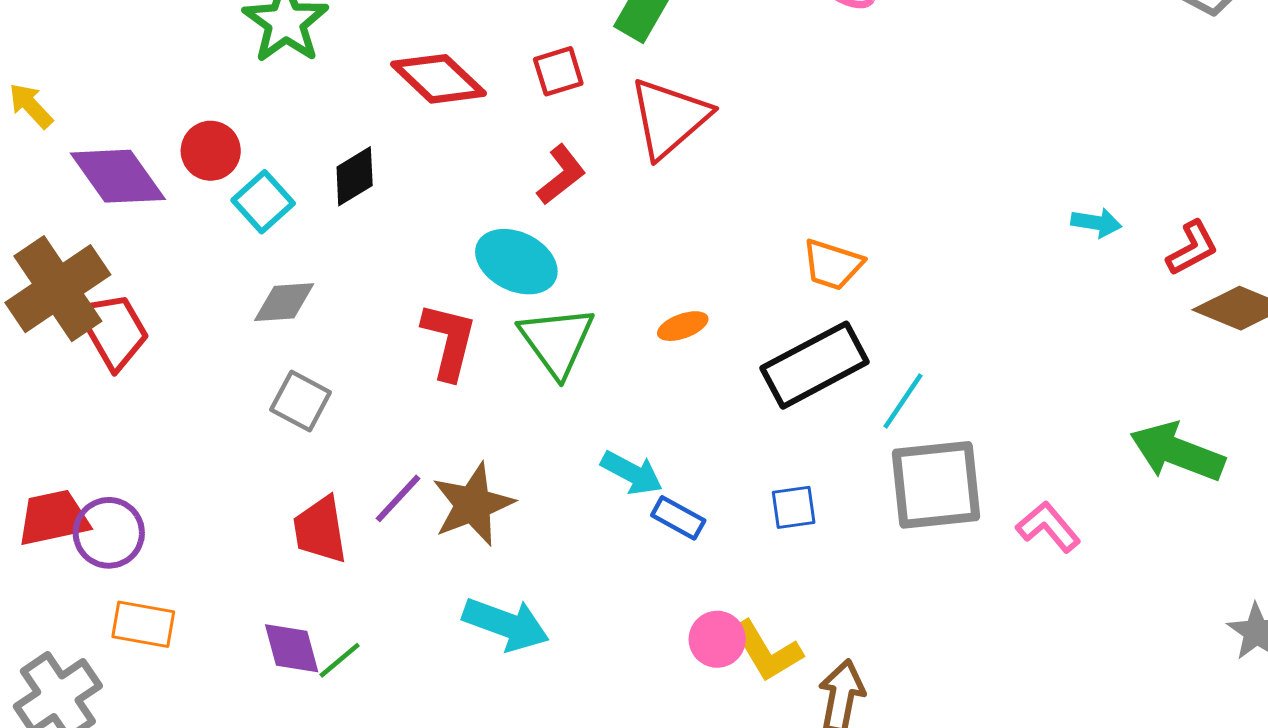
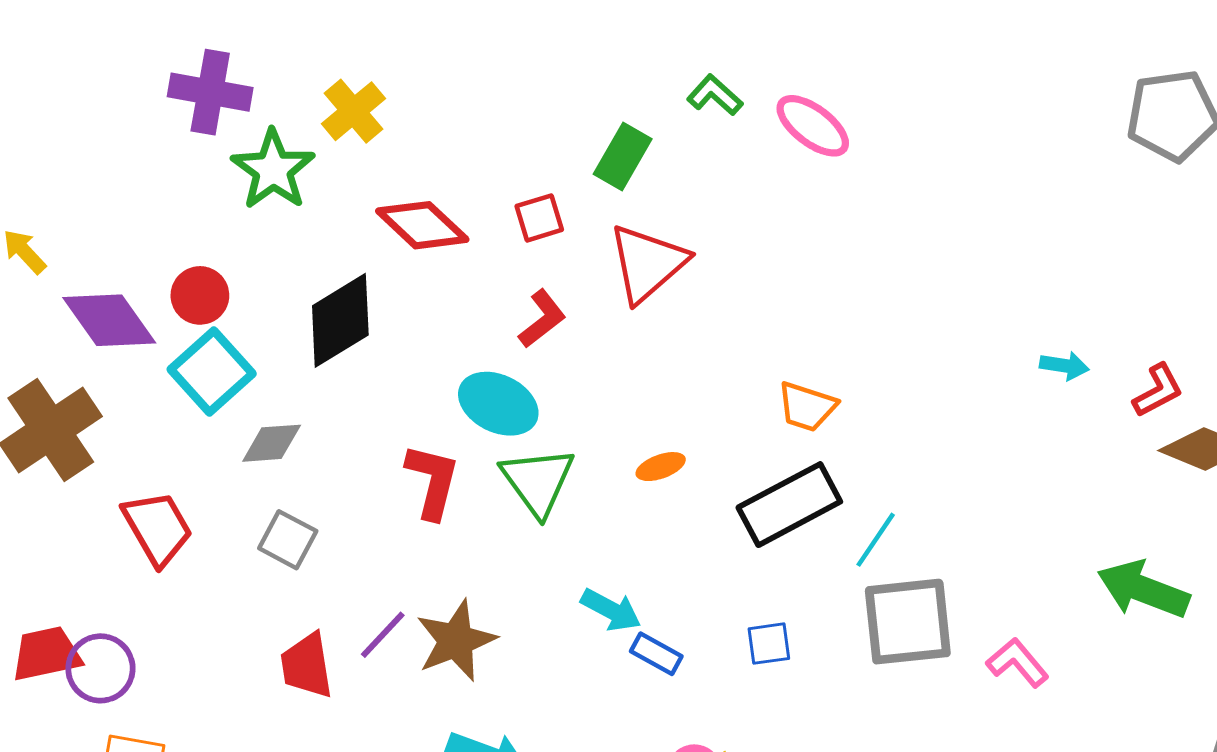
black diamond: (355, 176) -> (340, 320), size x1.6
cyan square: (263, 202) -> (212, 371), moved, size x1.4
red trapezoid: (113, 331) -> (158, 528), moved

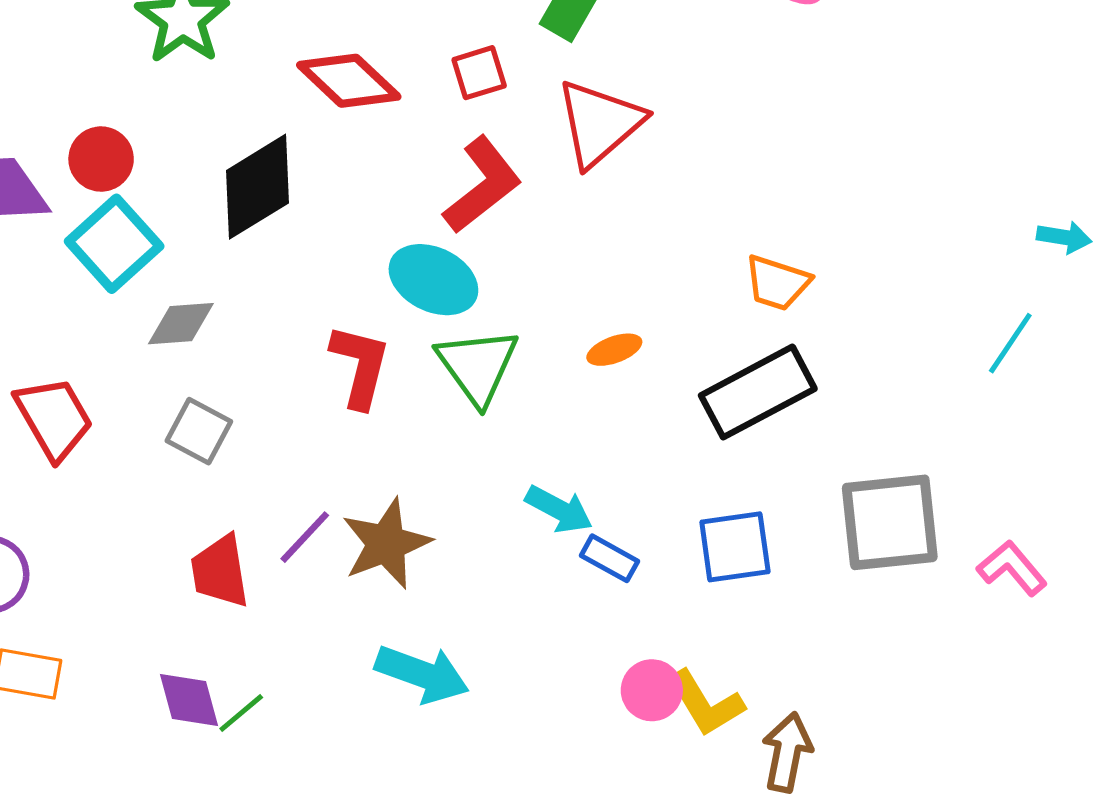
red L-shape: (542, 319) -> (482, 185), size x1.5
cyan line: (876, 540) -> (1010, 343), moved
blue square: (769, 644) -> (735, 547), size x1.5

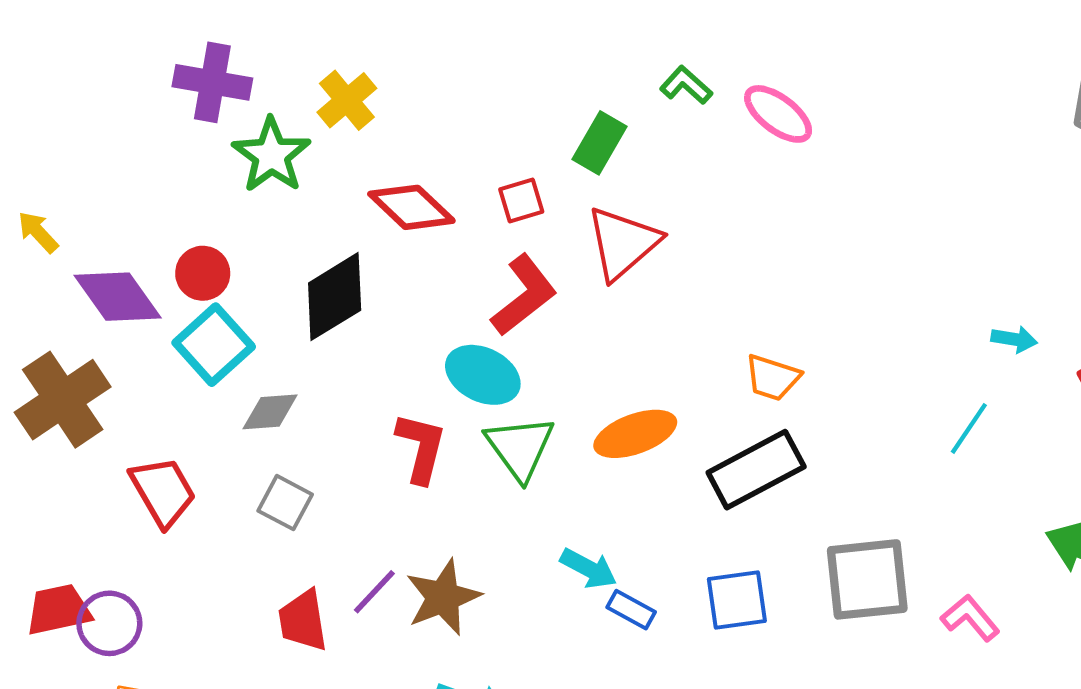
orange ellipse: (614, 350) -> (635, 434), size x1.8

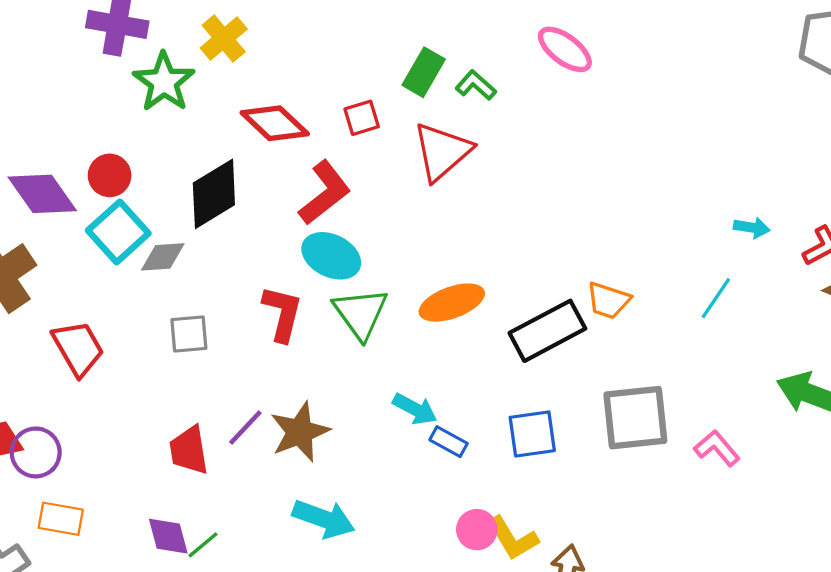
green L-shape: (686, 85) -> (476, 85), moved
red L-shape: (524, 295) -> (325, 193), moved
orange trapezoid: (773, 378) -> (608, 300), moved
gray diamond: (270, 412) -> (163, 257), moved
gray square: (285, 503) -> (189, 334), moved, turned -33

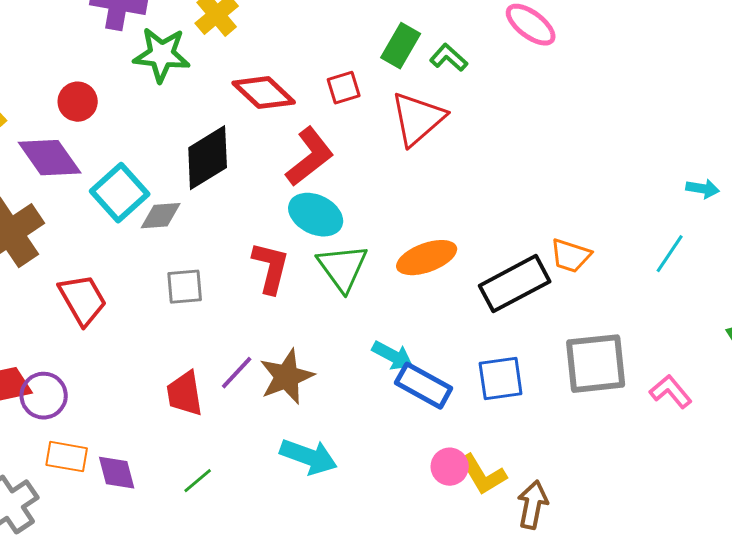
green star: (164, 82) -> (162, 55), turned -30
red circle: (110, 175) -> (78, 102), moved
blue rectangle: (449, 442) -> (424, 386), size x1.6
purple diamond: (168, 536) -> (117, 473), moved

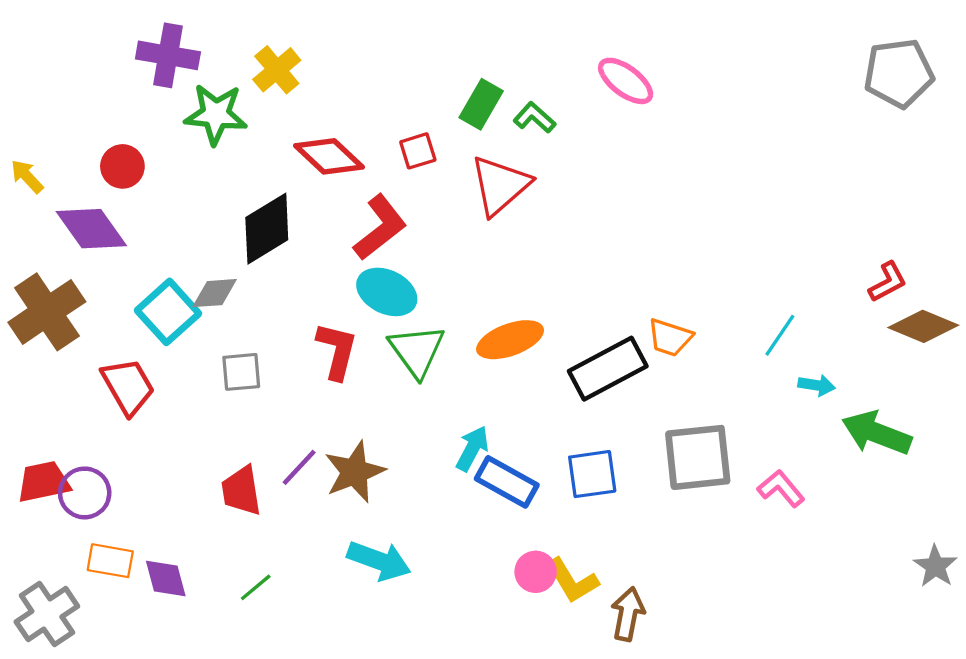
cyan arrow: (703, 189) -> (817, 385), moved
cyan square: (120, 193) -> (168, 312), moved
cyan arrow: (393, 356) -> (472, 449), turned -90

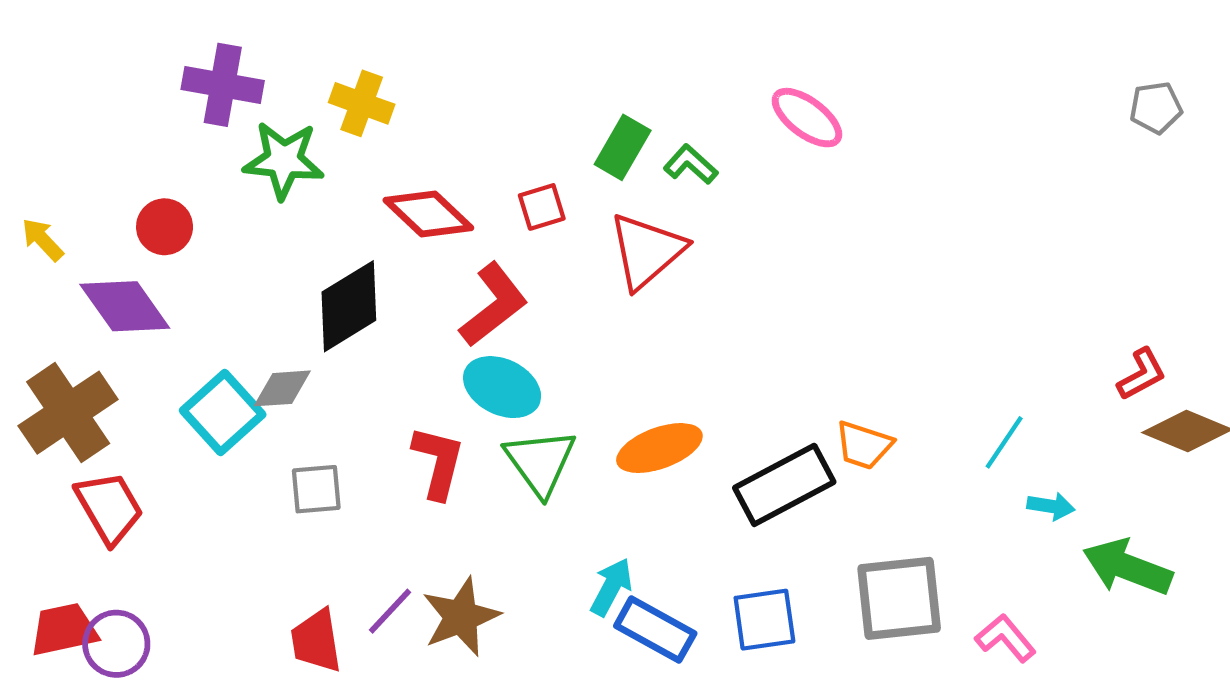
yellow cross: (277, 70) -> (362, 103), turned -30
gray pentagon: (899, 73) -> (1156, 108), size x0.6
red trapezoid: (128, 386) -> (109, 508), moved

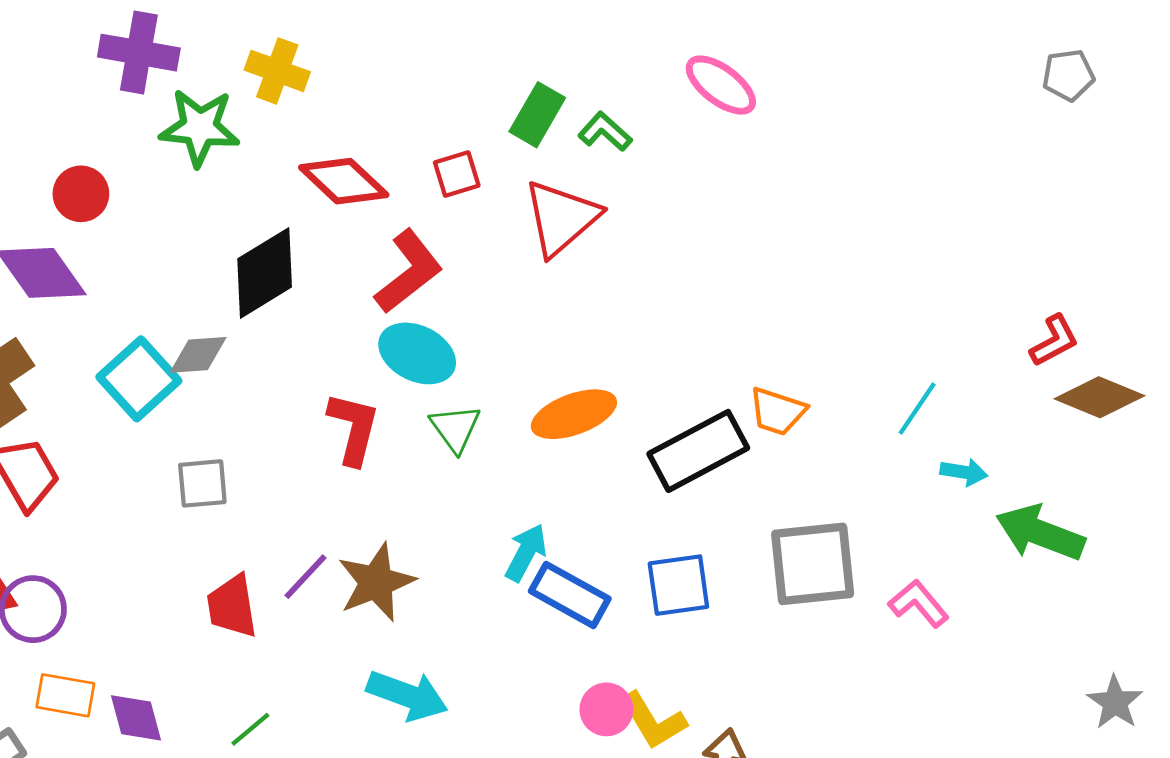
green triangle: (540, 462) -> (455, 428), size x0.7
gray square: (316, 489) -> (202, 483), moved

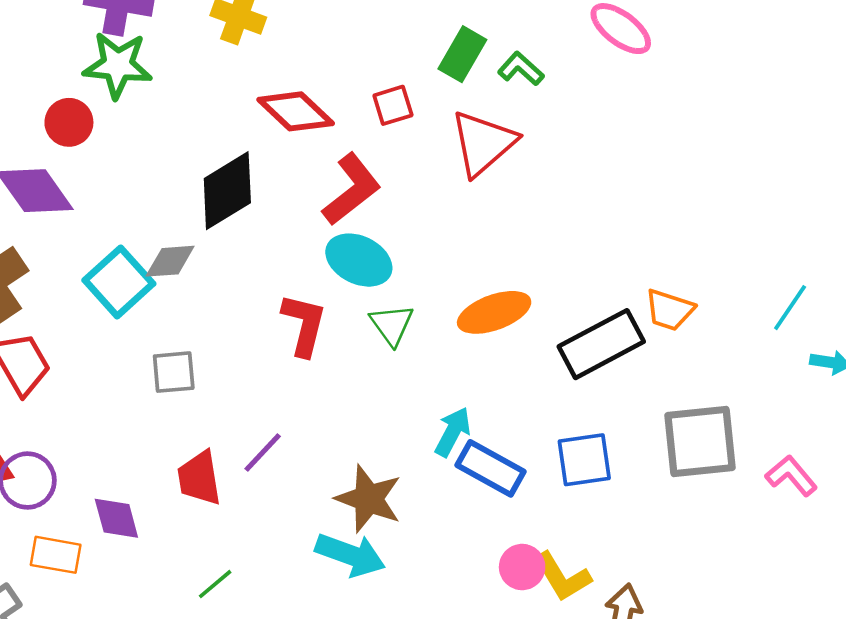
green star: (200, 127) -> (118, 65), moved
brown star: (376, 582) -> (369, 499), moved, turned -30
purple diamond: (136, 718) -> (116, 518), moved

